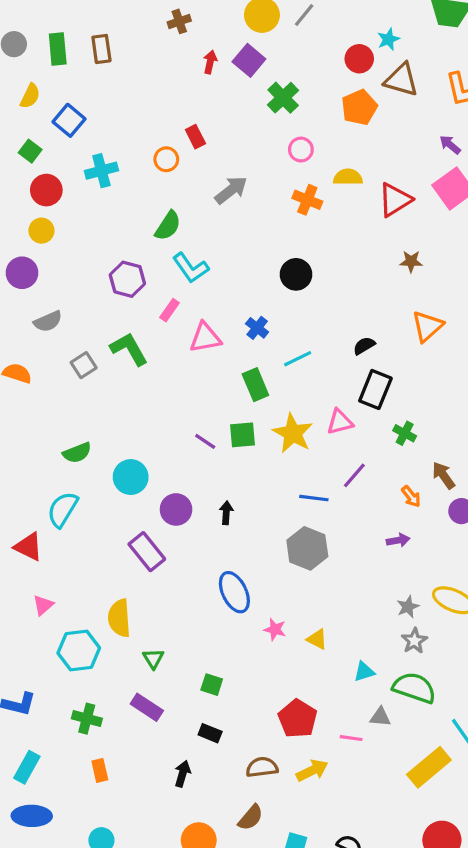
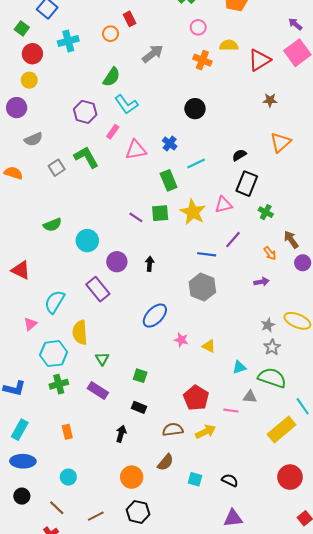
cyan semicircle: (63, 509) -> (55, 302), moved
red triangle: (28, 547) -> (21, 270), moved
blue ellipse: (234, 592) -> (155, 316), turned 70
green cross: (87, 719) -> (59, 384), moved, turned -30

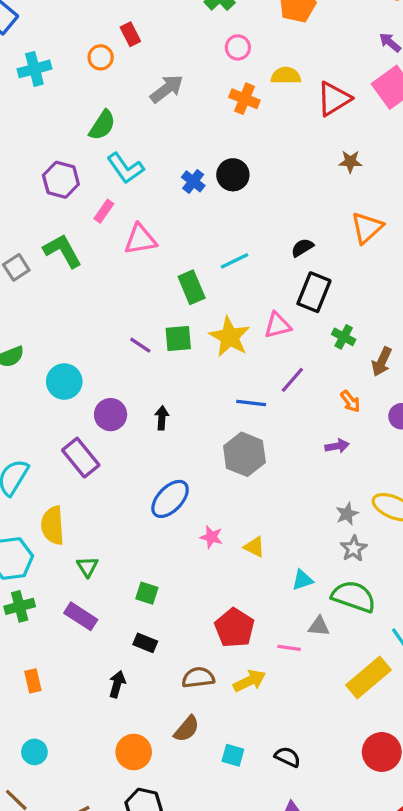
blue cross: (170, 143) -> (193, 181), moved
brown arrow: (291, 240) -> (382, 362), moved, turned -120

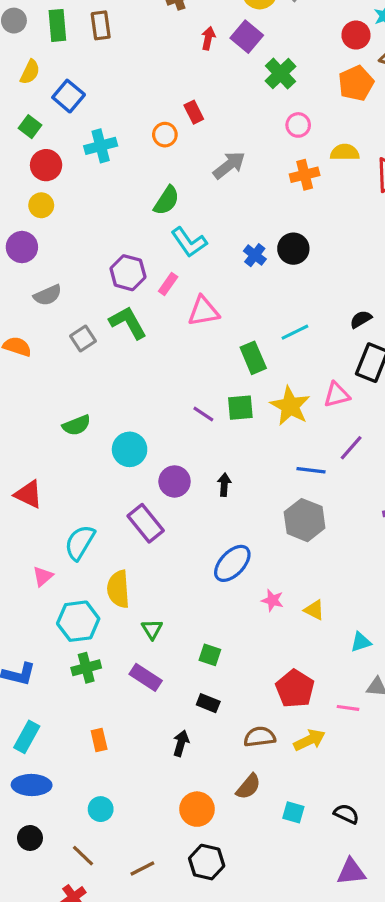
orange cross: (244, 99) -> (305, 175), turned -36
purple hexagon: (61, 180) -> (128, 273), moved

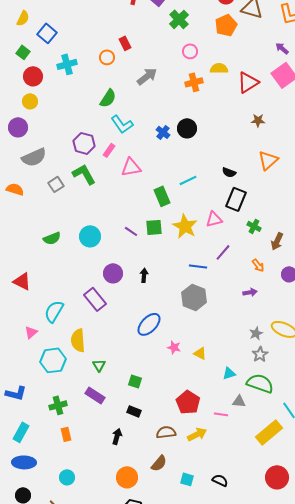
gray semicircle: (48, 295) -> (34, 157), size x1.4
black semicircle: (361, 319) -> (229, 172), turned -128
cyan circle: (130, 449) -> (90, 236), moved
green cross: (86, 668) -> (58, 405), moved

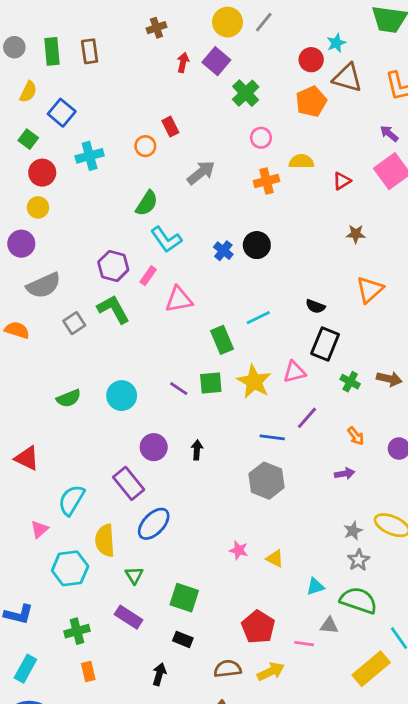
red triangle: (248, 82) -> (342, 181), size x0.6
brown arrow: (277, 241) -> (389, 379), moved, turned -102
blue ellipse: (149, 324) -> (154, 524), moved
green square: (135, 381) -> (184, 598), size x1.5

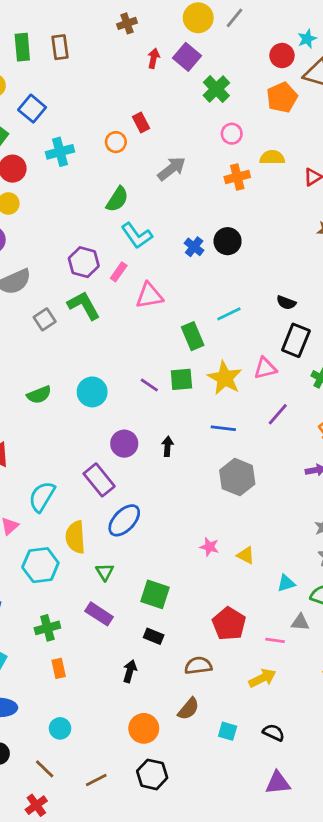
blue line: (272, 437) -> (223, 428), moved
yellow arrow: (271, 671) -> (262, 678), moved

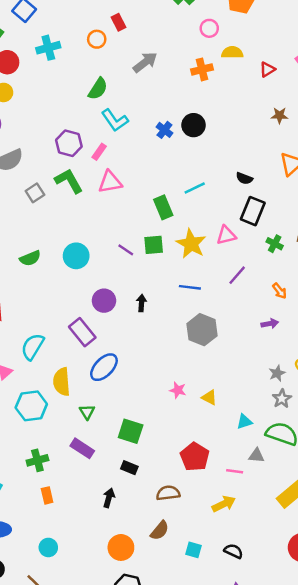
pink circle: (232, 134) -> (209, 28), moved
pink triangle: (149, 296) -> (110, 182), moved

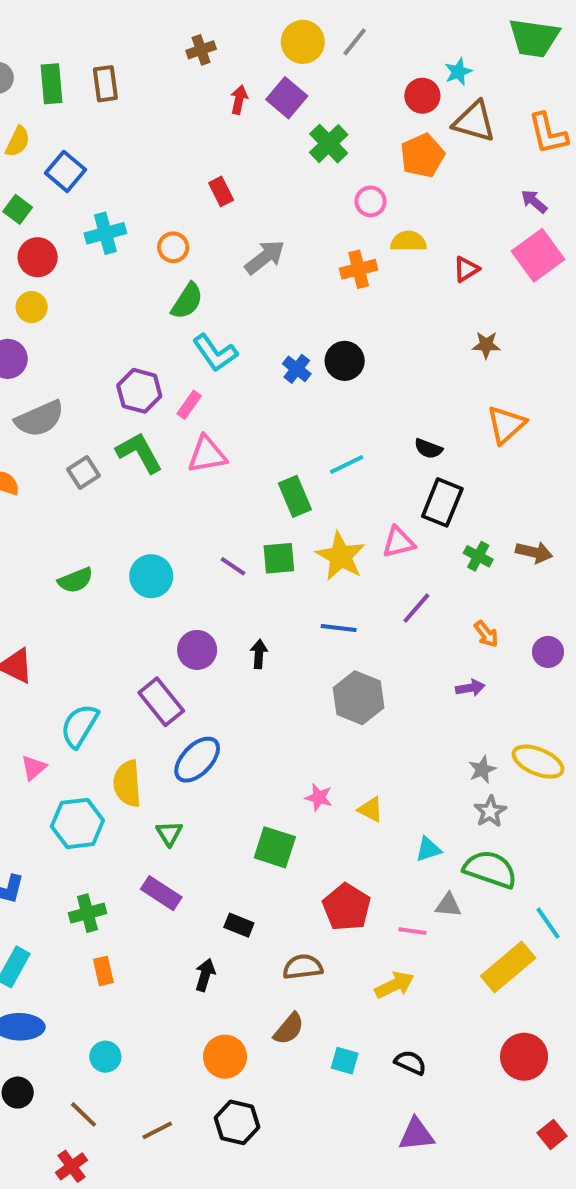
orange circle: (97, 39) -> (173, 247), moved
green square: (131, 431) -> (275, 847), moved

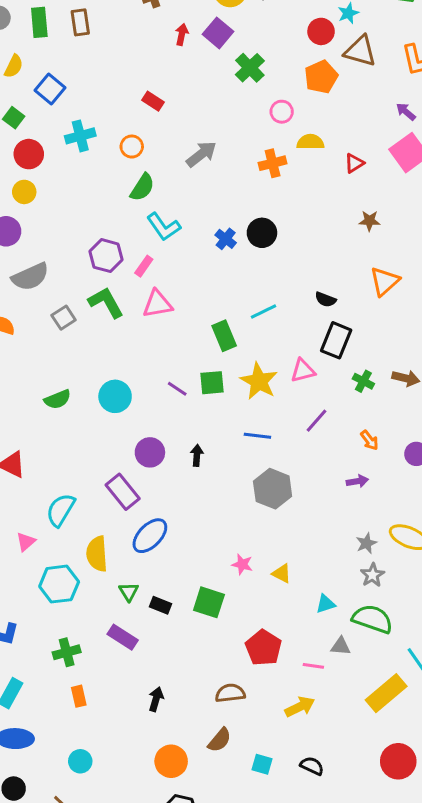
red rectangle: (221, 191) -> (153, 101), moved, turned -30
black rectangle: (239, 925) -> (161, 605), moved

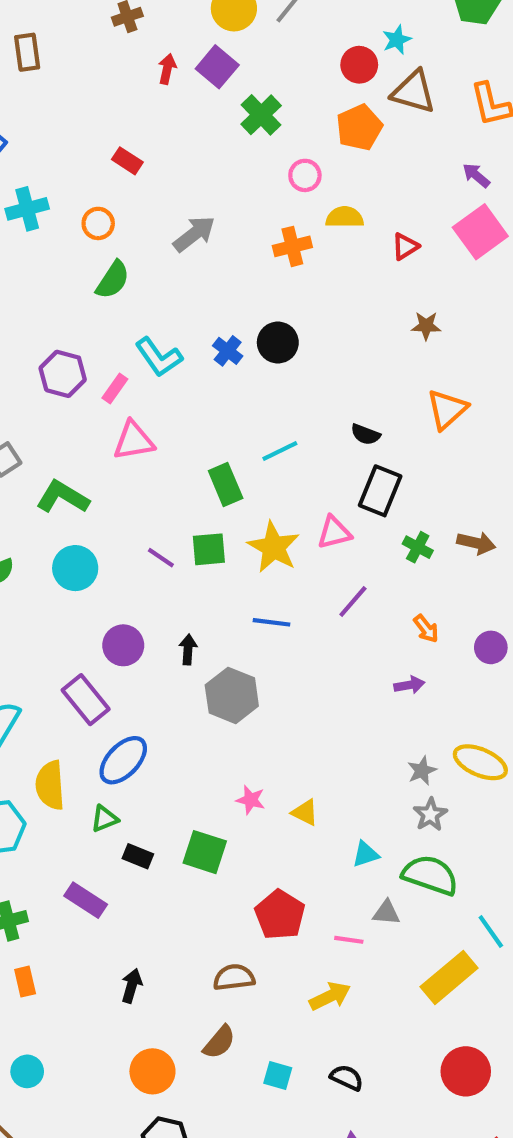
cyan L-shape: (164, 227) -> (159, 357), moved
green L-shape: (106, 302) -> (63, 497), moved, turned -30
gray hexagon: (273, 489) -> (232, 695), moved
green triangle: (129, 592) -> (104, 819), moved, turned 40

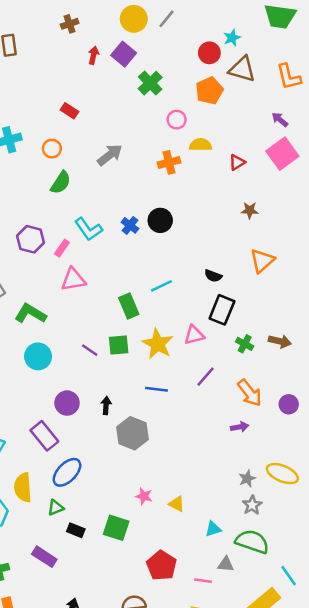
orange arrow: (426, 629) -> (250, 393), size x1.6

